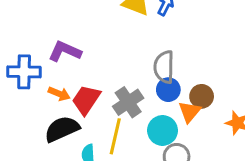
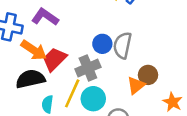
blue circle: (168, 90) -> (102, 44), moved
orange arrow: (59, 94) -> (34, 50), size x1.5
cyan circle: (163, 130) -> (93, 99), moved

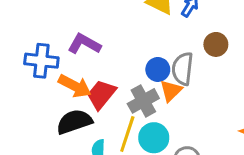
brown circle: (148, 75) -> (216, 44), moved
orange triangle: (136, 85) -> (171, 91), moved

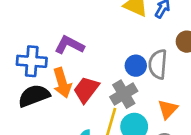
orange arrow: (75, 86) -> (62, 83), turned 48
orange triangle: (171, 91) -> (168, 109), moved
black semicircle: (74, 122) -> (34, 96), moved

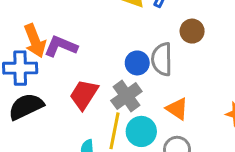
orange arrow: (62, 83) -> (35, 41), moved
orange triangle: (168, 109) -> (177, 109), turned -35

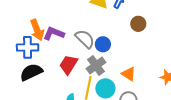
gray semicircle: (162, 59) -> (85, 39), moved, turned 135

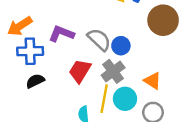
brown circle: (138, 24) -> (163, 20), size x1.6
orange arrow: (37, 30) -> (20, 26), moved, turned 80
black semicircle: (31, 72) -> (35, 81), size x0.7

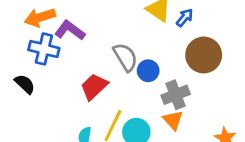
purple L-shape: (61, 34) -> (70, 30), moved
gray cross: (113, 71) -> (176, 95), moved
black semicircle: (35, 81) -> (25, 84), moved, turned 54

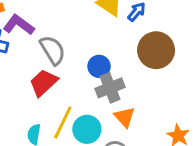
gray semicircle: (125, 57) -> (53, 50), moved
gray cross: (176, 95) -> (110, 88), moved

